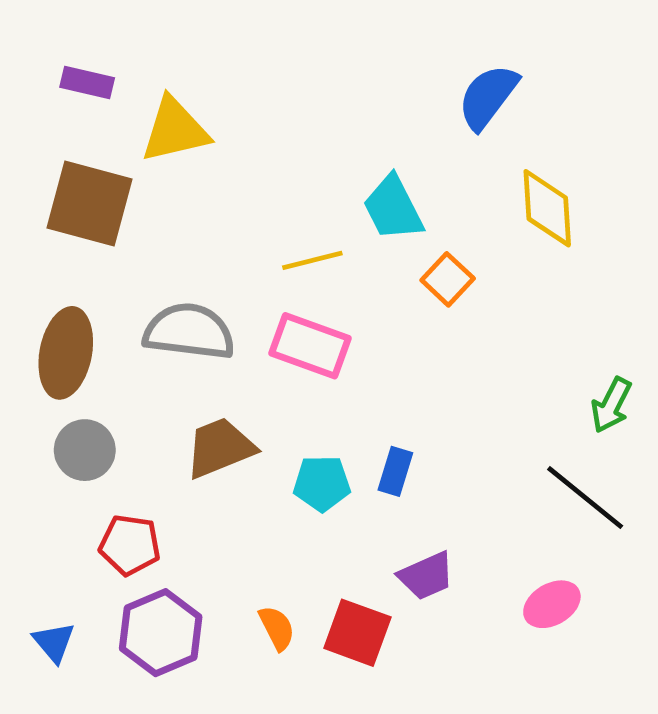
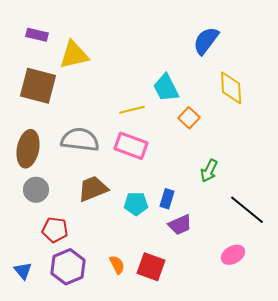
green arrow: (611, 405) -> (209, 171), moved
purple trapezoid: (426, 576) -> (180, 225), moved

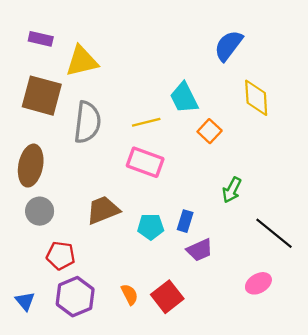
gray semicircle: (80, 140) -> (87, 122), moved, turned 90
red square: (151, 267) -> (167, 297), turned 32

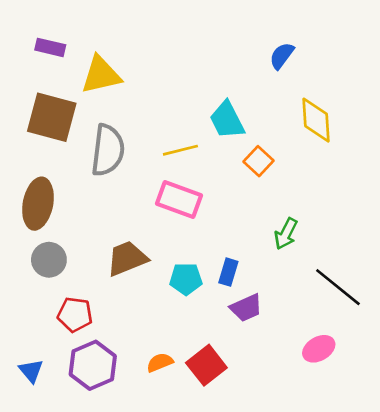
blue semicircle: (228, 46) -> (282, 56), size x0.7
orange semicircle: (130, 294) -> (160, 362), turned -85

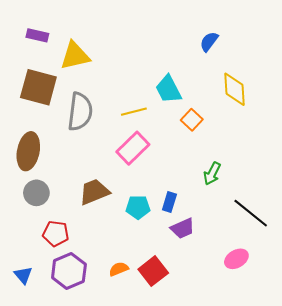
pink rectangle: (179, 199) -> (133, 148), turned -64

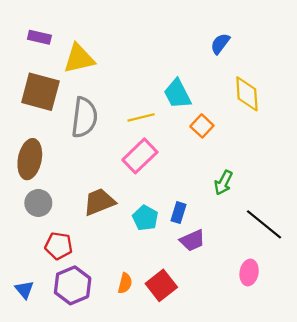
cyan pentagon: (138, 207) -> (145, 218), turned 30
pink ellipse: (236, 259) -> (249, 273), turned -50
orange semicircle: (119, 269) -> (125, 283), turned 126

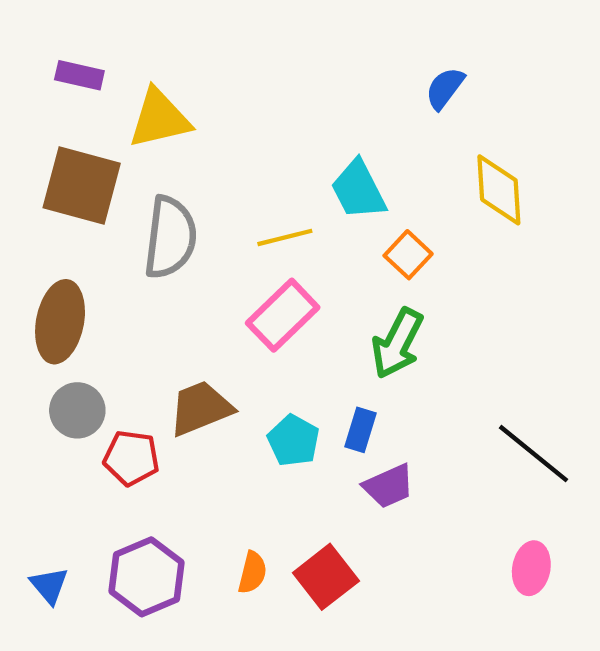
green arrow: (223, 183) -> (397, 343), moved, size x1.4
red pentagon: (59, 246) -> (131, 458), moved
pink ellipse: (249, 273) -> (531, 568), moved

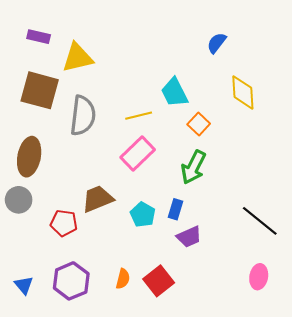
gray circle: (77, 410) -> (19, 200), moved

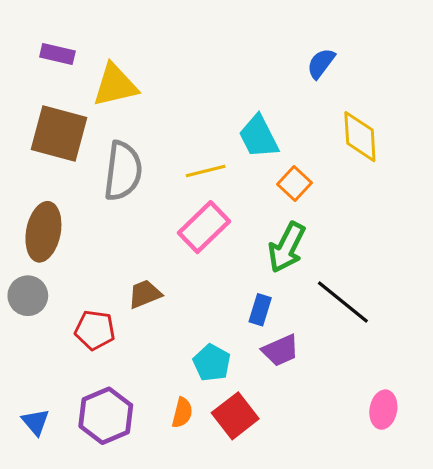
brown trapezoid: (98, 199) -> (145, 294), size x0.7
cyan pentagon: (143, 215) -> (212, 363), moved
black line: (260, 221) -> (343, 302), moved

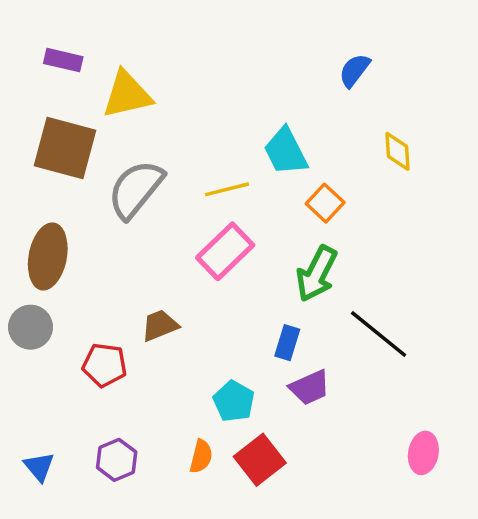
yellow diamond: (360, 137) -> (398, 151), size x0.7
gray semicircle: (123, 171) -> (136, 189), turned -148
purple hexagon: (106, 416) -> (117, 460), size x0.7

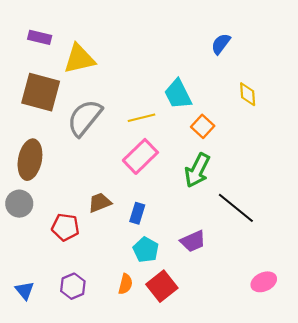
blue rectangle: (287, 343) -> (137, 213), moved
pink ellipse: (423, 453) -> (264, 282), turned 55

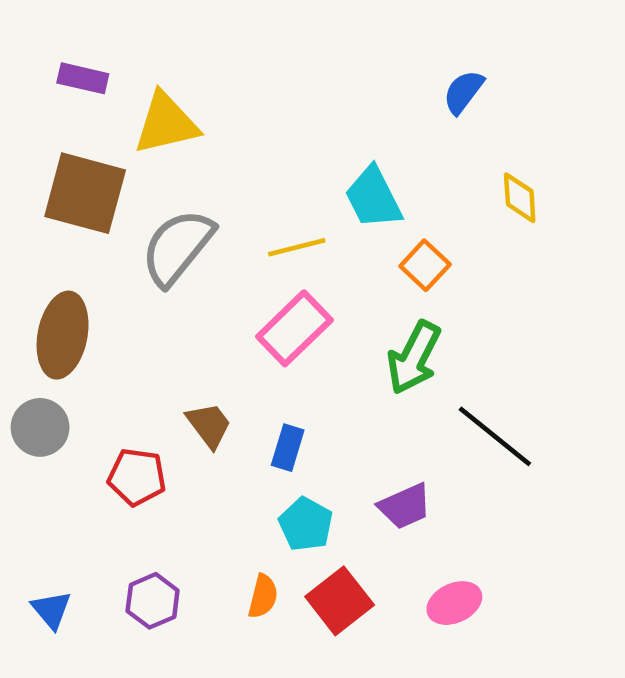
brown trapezoid: (100, 203) -> (209, 425), turned 75
pink ellipse: (264, 282) -> (454, 603), moved

